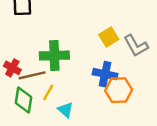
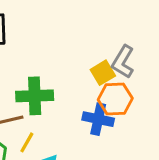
gray L-shape: (136, 46) -> (123, 62), moved, turned 60
orange hexagon: (119, 90) -> (115, 99), moved

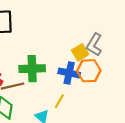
blue cross: (98, 119) -> (69, 73), moved
yellow line: (27, 142) -> (59, 101), moved

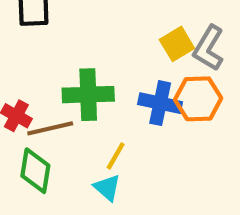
yellow square: (80, 52) -> (177, 44), moved
yellow line: (59, 101) -> (116, 156), moved

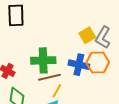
brown line: (50, 128) -> (49, 77), moved

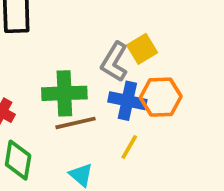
gray L-shape: (103, 37) -> (114, 62), moved
yellow line: (57, 91) -> (129, 147), moved

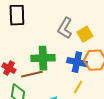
gray L-shape: (114, 62) -> (65, 28), moved
brown line: (75, 123) -> (32, 74), moved

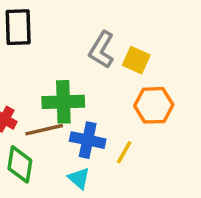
yellow square: (85, 34) -> (136, 60), turned -35
blue cross: (77, 62) -> (88, 140), moved

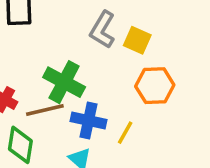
green cross: (63, 102) -> (64, 82), turned 30

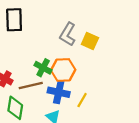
green cross: (64, 82) -> (43, 68), size x0.7
orange hexagon: (155, 86) -> (63, 70), moved

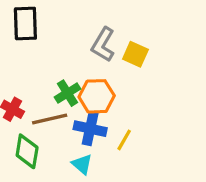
green cross: (43, 68) -> (67, 93), turned 30

